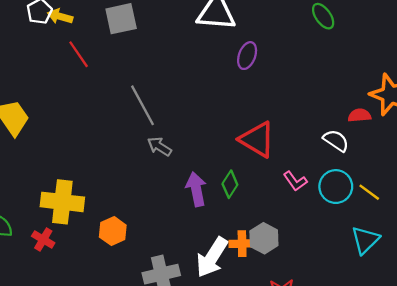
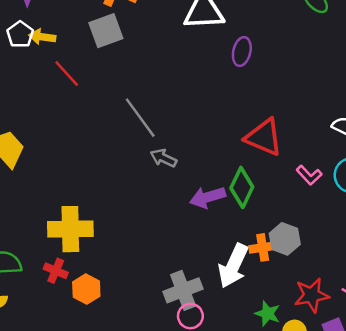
green diamond: (230, 184) -> (242, 187), size x1.4
purple arrow: (196, 189) -> (208, 197), turned -88
orange hexagon: (113, 231) -> (86, 289), moved

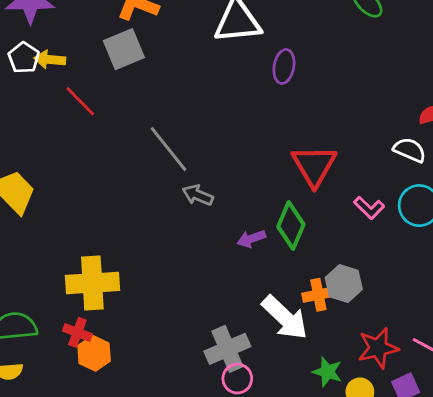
red triangle: (264, 137) -> (314, 166), turned 39
purple arrow: (208, 197) -> (251, 239), size x0.7
white arrow: (233, 266) -> (285, 318), turned -69
orange hexagon: (86, 289) -> (94, 353), moved

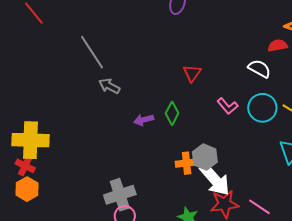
red triangle: (314, 166) -> (192, 73), size x0.6
green diamond: (291, 226) -> (172, 113), size x0.7
white arrow: (285, 318) -> (215, 179), moved
red cross: (77, 332) -> (25, 166), moved

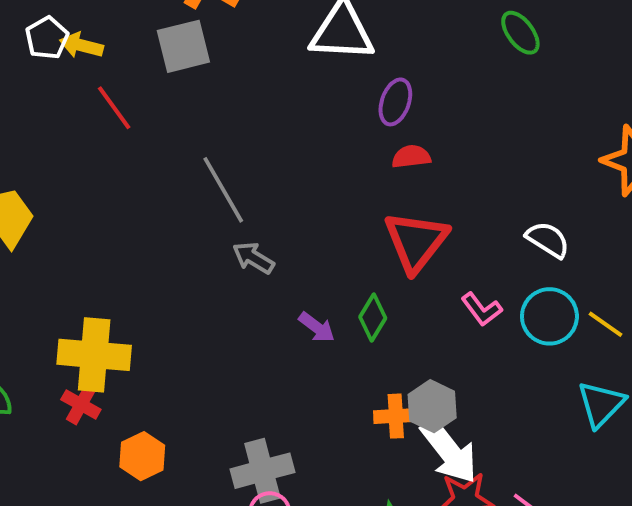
red semicircle: (278, 46) -> (411, 157), moved
red triangle: (192, 73) -> (416, 242), size x1.8
purple arrow: (144, 120) -> (317, 327), turned -132
orange hexagon: (27, 189) -> (142, 456), moved

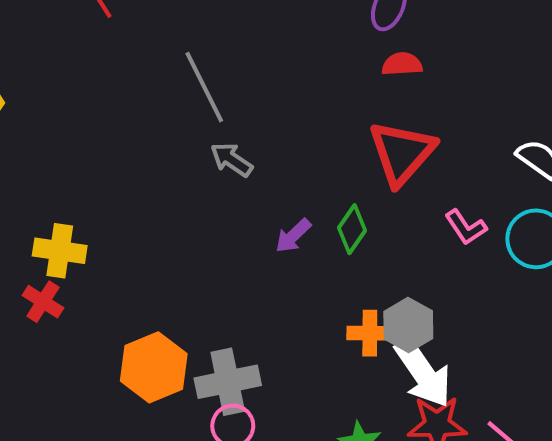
purple arrow: (317, 327) -> (293, 236), turned 96
yellow cross: (94, 355) -> (60, 251), size x0.7
orange hexagon: (142, 456) -> (154, 367), moved, size x1.4

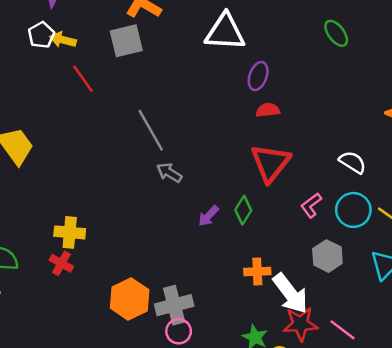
pink L-shape: (466, 227) -> (311, 205), turned 90
gray hexagon: (408, 325) -> (327, 256), moved

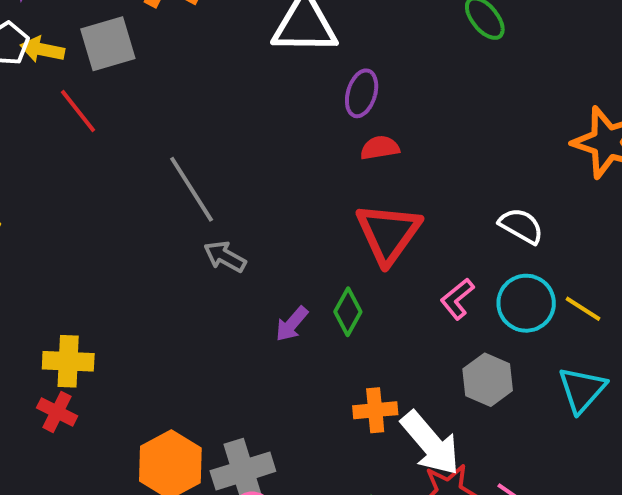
gray square: (126, 41) -> (108, 44), moved

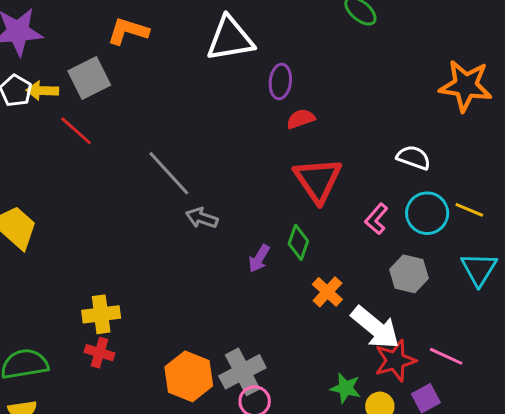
orange cross: (375, 410) -> (327, 292), moved, turned -32

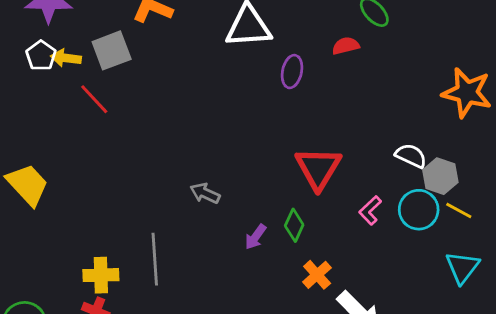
red semicircle: (301, 119) -> (346, 46), moved
gray line: (169, 173) -> (155, 259), moved, turned 33
gray hexagon: (409, 274) -> (440, 176), moved

